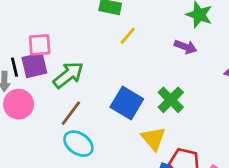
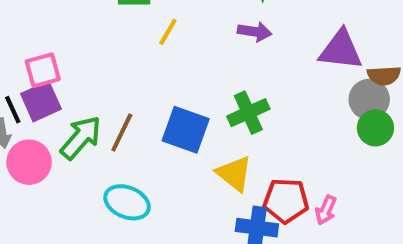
green arrow: (68, 75) -> (81, 138), moved
green cross: (171, 100) -> (248, 113), turned 32
brown line: (71, 113) -> (122, 132), moved

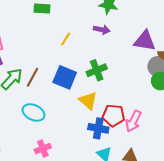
yellow line: (168, 32) -> (66, 39), moved
pink arrow: (326, 210) -> (133, 121), size x1.5

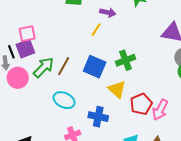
purple arrow: (102, 30) -> (108, 12), moved
red pentagon: (114, 115) -> (141, 104), turned -30
blue cross: (98, 128) -> (98, 117), moved

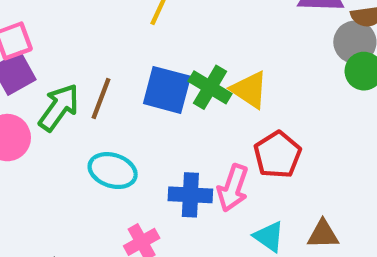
green cross: (125, 60) -> (210, 87), moved, turned -30
yellow triangle: (117, 89) -> (250, 90), moved
pink arrow: (160, 110) -> (233, 188), moved

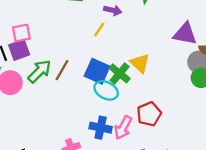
yellow triangle: (250, 90) -> (140, 63), moved
cyan ellipse: (113, 171) -> (106, 90), moved

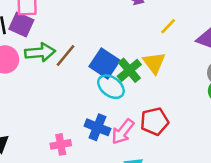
yellow line: (99, 29) -> (168, 26), moved
purple square: (19, 50) -> (21, 24), turned 35
green arrow: (40, 71) -> (40, 52), turned 30

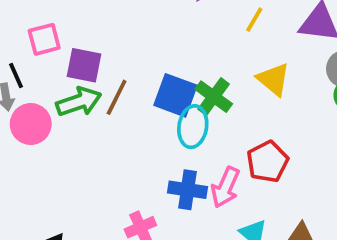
purple square: (21, 24) -> (84, 65), moved
yellow triangle: (154, 63) -> (273, 79), moved
cyan ellipse: (111, 87) -> (193, 127), turned 76

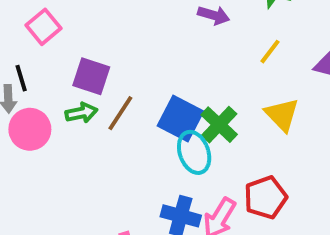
pink square: (44, 39) -> (44, 27), moved, turned -32
green arrow: (79, 102) -> (81, 113), size x0.7
cyan ellipse: (193, 127) -> (194, 152), turned -36

